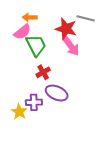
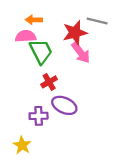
red star: (66, 29) -> (75, 33), turned -30
pink semicircle: (22, 32) -> (26, 36), turned -144
yellow star: (19, 112) -> (22, 145), moved

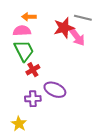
green trapezoid: (41, 51) -> (24, 51), moved
pink arrow: (81, 53) -> (77, 37), moved
red cross: (49, 82) -> (33, 70), moved

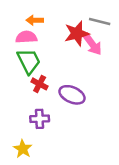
red cross: (33, 70) -> (40, 84), turned -32
purple ellipse: (55, 90) -> (72, 95), moved

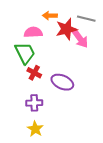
orange arrow: (35, 20) -> (50, 16), moved
pink semicircle: (26, 37) -> (33, 32), moved
yellow star: (23, 149) -> (35, 129), moved

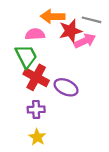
orange arrow: (50, 16) -> (53, 16), size x1.5
pink arrow: (80, 38) -> (85, 41), turned -78
red cross: (34, 73) -> (36, 77), size x1.6

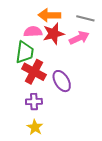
red star: (70, 31) -> (53, 34), moved
green trapezoid: (26, 56) -> (25, 52), turned 35
purple ellipse: (66, 87) -> (62, 81), turned 35

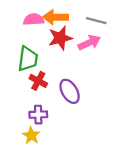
pink semicircle: (33, 32) -> (34, 19), moved
red cross: (34, 72) -> (38, 81), size x0.7
yellow star: (35, 127) -> (31, 135), moved

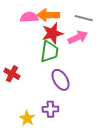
green trapezoid: (28, 59) -> (49, 52), moved
red cross: (38, 81) -> (12, 74), moved
purple cross: (38, 115) -> (50, 109), moved

